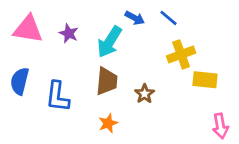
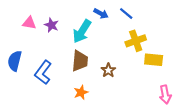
pink triangle: (28, 29) -> (29, 23), moved, size x0.6
blue L-shape: (58, 97) -> (43, 72), turned 30

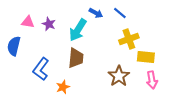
blue semicircle: (15, 61) -> (14, 46), moved
brown star: (108, 70) -> (119, 76), moved, size x1.5
orange star: (81, 92) -> (63, 87), moved
pink arrow: (165, 95) -> (152, 80), moved

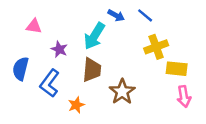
purple star: (49, 24) -> (59, 49), moved
blue semicircle: (14, 46) -> (21, 69), moved
brown star: (119, 76) -> (122, 92), moved

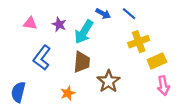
purple star: (59, 49) -> (59, 24), moved
blue semicircle: (21, 69) -> (18, 92), moved
yellow rectangle: (177, 69) -> (157, 61), turned -30
blue L-shape: (50, 83) -> (42, 58), moved

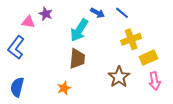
purple star: (59, 24) -> (46, 14), moved
blue L-shape: (42, 58) -> (16, 47), moved
brown star: (109, 81) -> (119, 77), moved

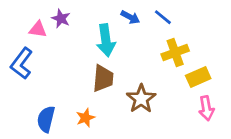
cyan arrow: (79, 30) -> (106, 40), turned -40
brown star: (119, 77) -> (141, 99), moved
blue semicircle: (17, 87) -> (46, 119), moved

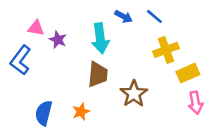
purple star: (61, 19) -> (58, 40), moved

